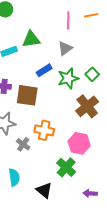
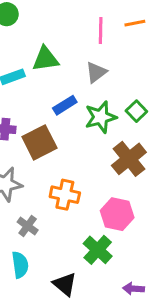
brown square: (27, 95) -> (39, 142), turned -35
gray cross: (23, 144) -> (28, 226), moved

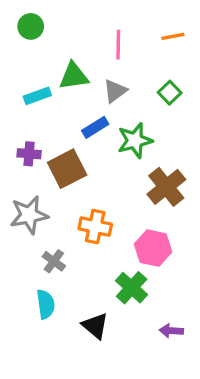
pink line: (101, 31) -> (118, 45), moved
gray triangle: (96, 72) -> (115, 91), moved
green square: (136, 111) -> (170, 93), moved

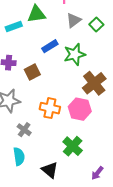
gray triangle: (115, 91) -> (74, 20), moved
brown square: (67, 169) -> (32, 72), size x0.7
pink hexagon: (153, 248) -> (80, 109), moved
purple arrow: (171, 331) -> (97, 173), turned -56

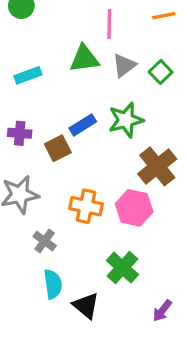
green triangle: (36, 14) -> (84, 59), moved
blue rectangle: (50, 46) -> (83, 125), moved
cyan semicircle: (19, 157) -> (53, 284), moved

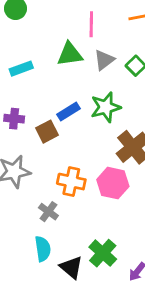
gray cross: (45, 241) -> (48, 212), moved
green cross: (122, 268) -> (103, 253), moved

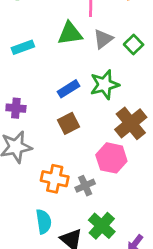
purple cross: (14, 119) -> (16, 108), moved
brown square: (47, 132) -> (69, 123), moved
orange cross: (71, 182) -> (55, 179), moved
gray cross: (48, 212) -> (85, 186), moved, turned 30

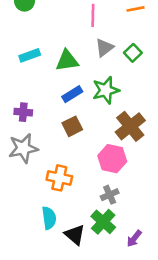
green triangle: (70, 33) -> (67, 61), moved
gray cross: (85, 186) -> (110, 195), moved

